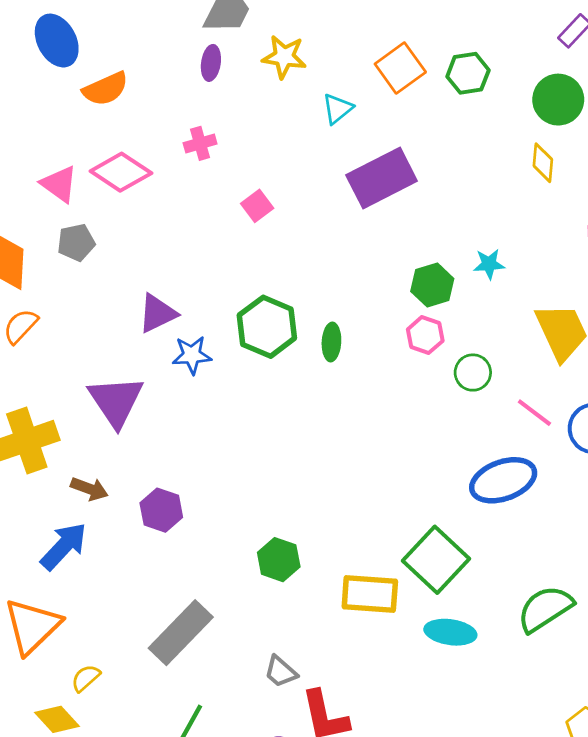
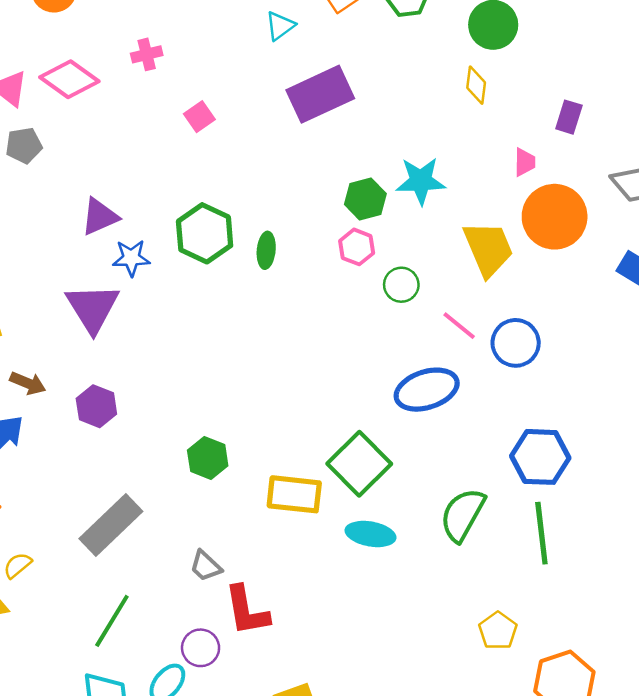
cyan star: (489, 264) -> (421, 181), size x1.6
purple triangle: (116, 401) -> (92, 308), moved
green semicircle: (545, 609) -> (463, 515), turned -30

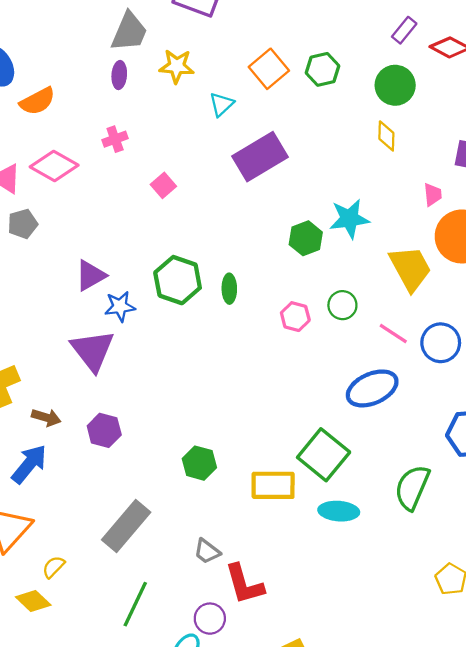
pink hexagon: (357, 247) -> (295, 317), moved

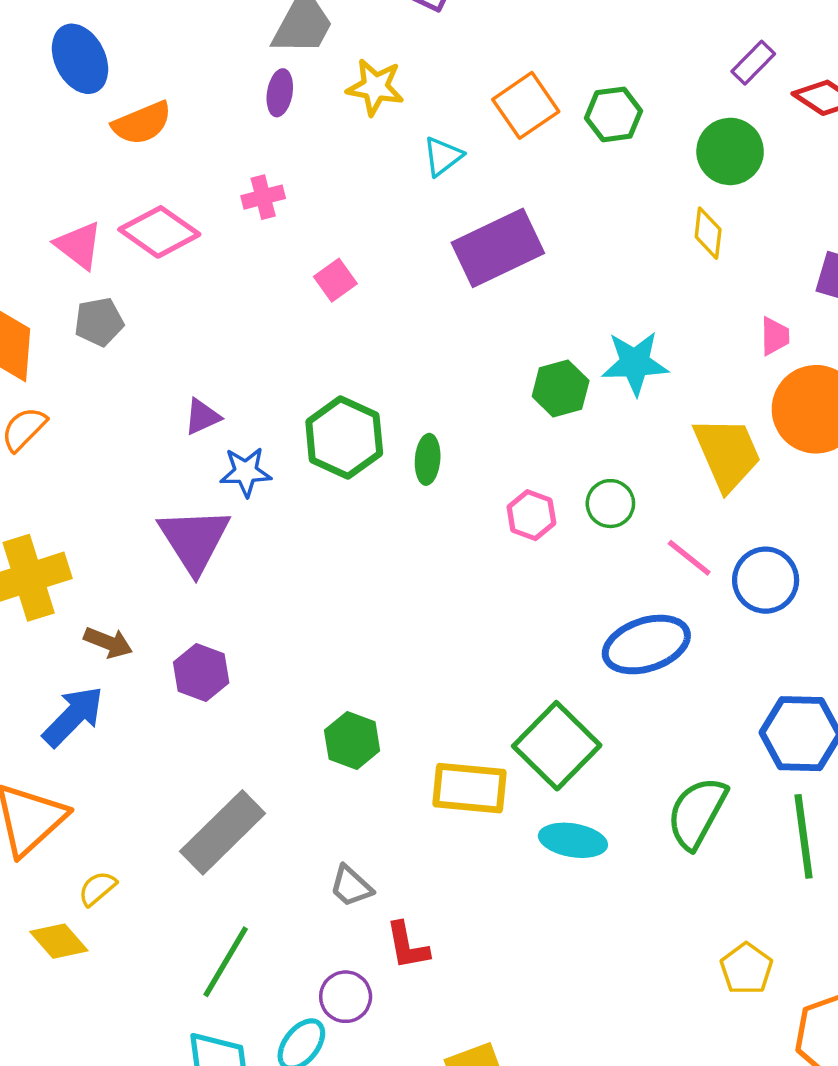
purple triangle: (91, 275) -> (202, 417), size x0.7
red L-shape: (244, 584) -> (407, 946), size x0.7

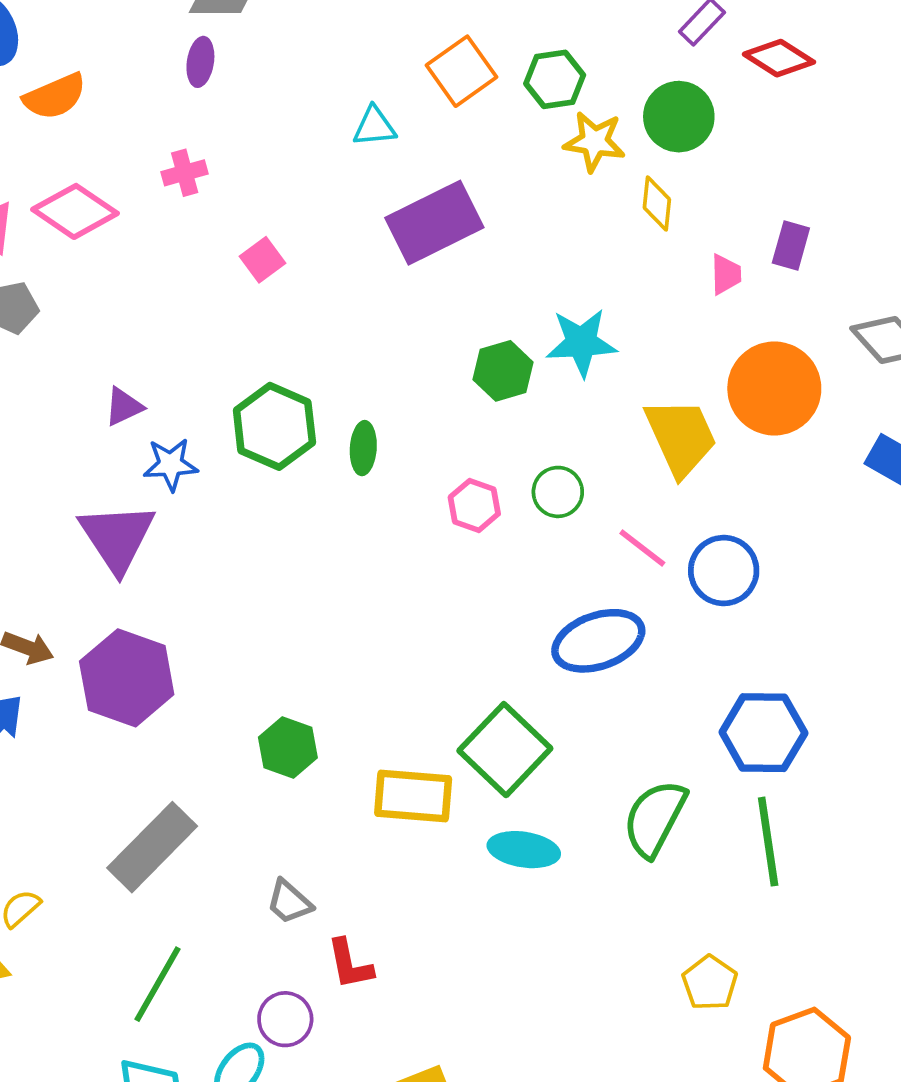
yellow star: (375, 87) -> (594, 142), moved
cyan triangle: (443, 156) -> (374, 127), turned 33
pink trapezoid: (775, 336) -> (726, 274), moved
purple hexagon: (201, 672) -> (127, 678), size x1.6

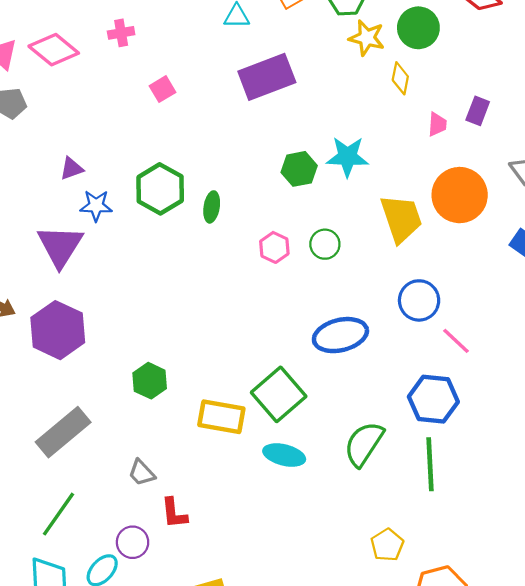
pink line: (642, 548) -> (456, 341), moved

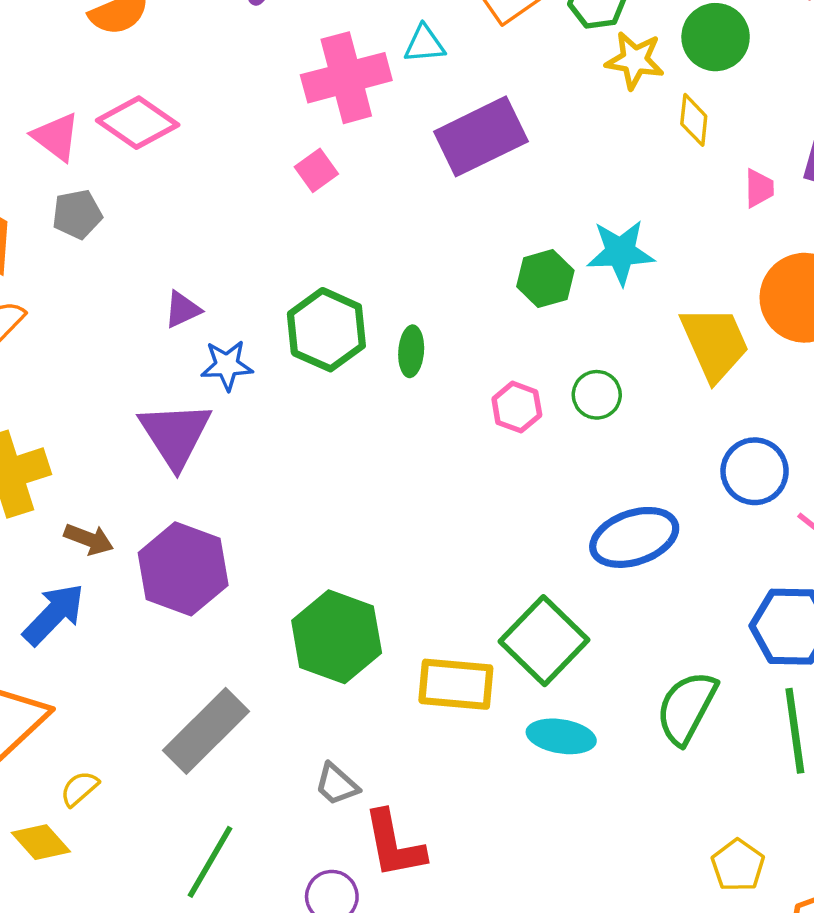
pink cross: (121, 33) -> (346, 78), moved, size x2.0
green hexagon: (150, 381) -> (337, 637), size x1.6
red L-shape: (174, 513) -> (394, 844), size x1.4

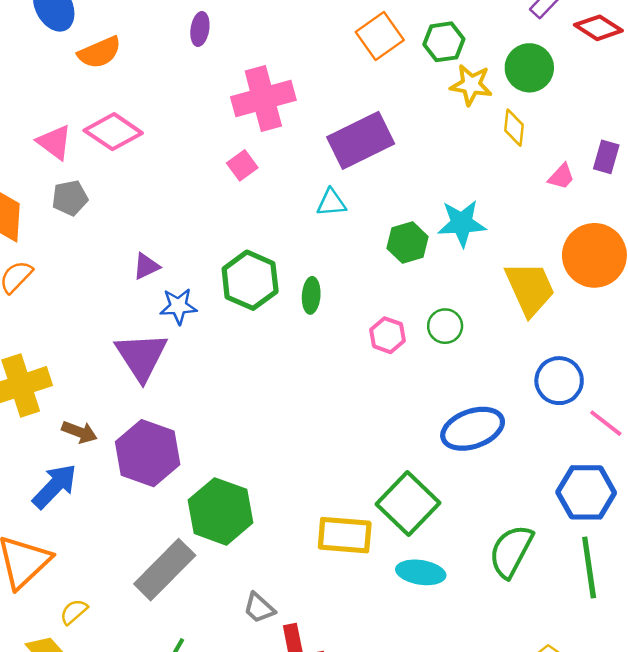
cyan triangle: (424, 44) -> (331, 203), moved
pink trapezoid: (759, 188) -> (561, 177), turned 44
green hexagon: (337, 637) -> (220, 511), moved

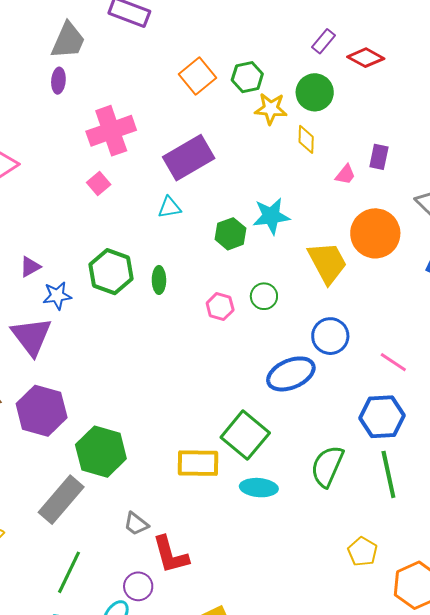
blue circle: (559, 381) -> (330, 336), moved

